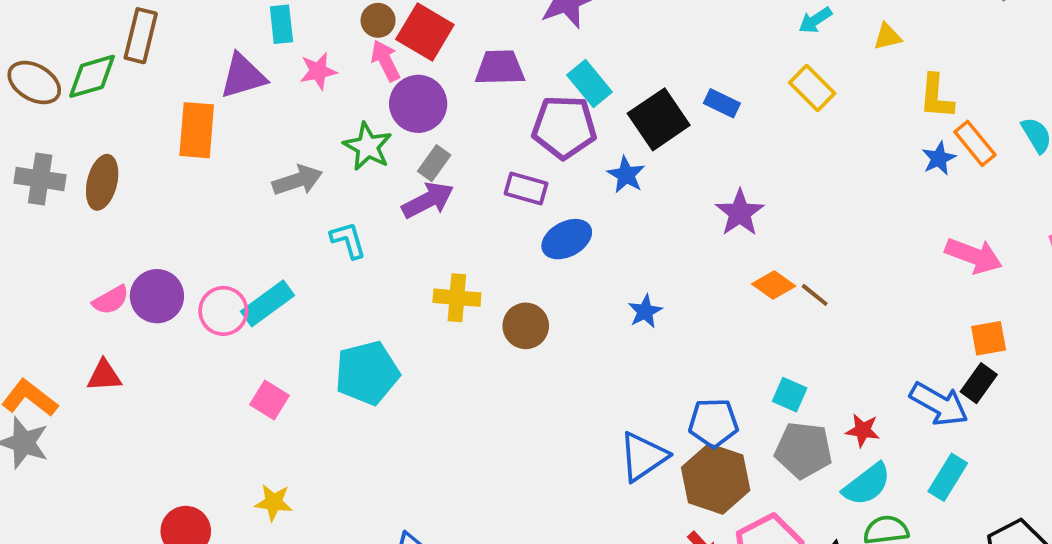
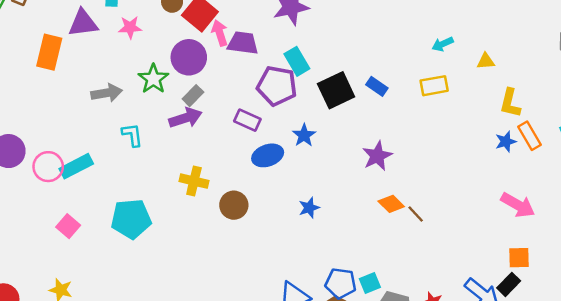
pink arrow: (385, 61) -> (220, 33), moved
yellow rectangle: (812, 88) -> (434, 86), turned -64
blue star: (626, 175) -> (304, 135), moved
cyan square: (790, 395) -> (370, 283), moved, turned 35

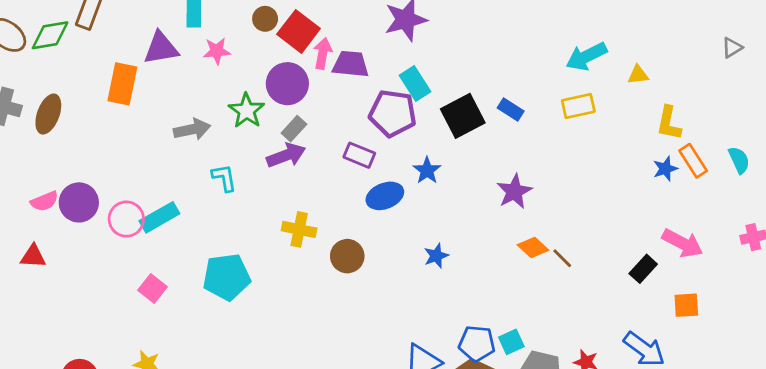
pink arrow: (220, 33) -> (323, 53), turned 30
cyan arrow: (443, 44) -> (586, 56), size x1.6
black rectangle: (509, 284) -> (643, 269), moved

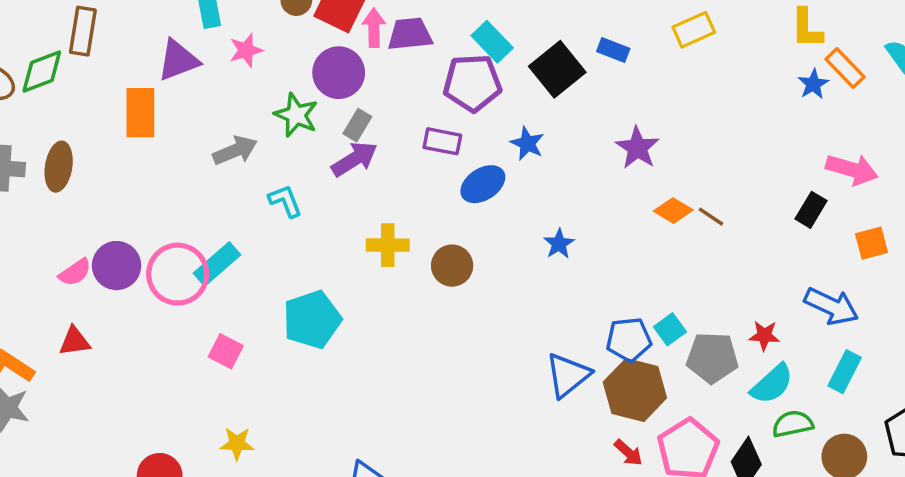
pink circle: (126, 219) -> (178, 274), size x1.4

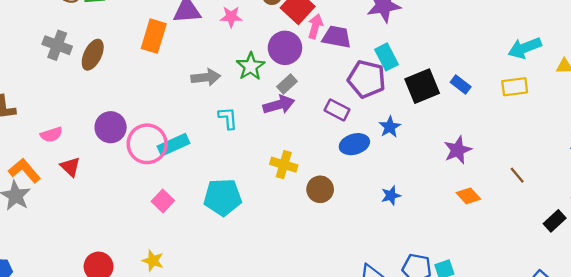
brown line: (711, 217) -> (517, 175), moved
pink semicircle: (75, 272) -> (51, 135), moved
red triangle: (74, 341) -> (70, 167), turned 35

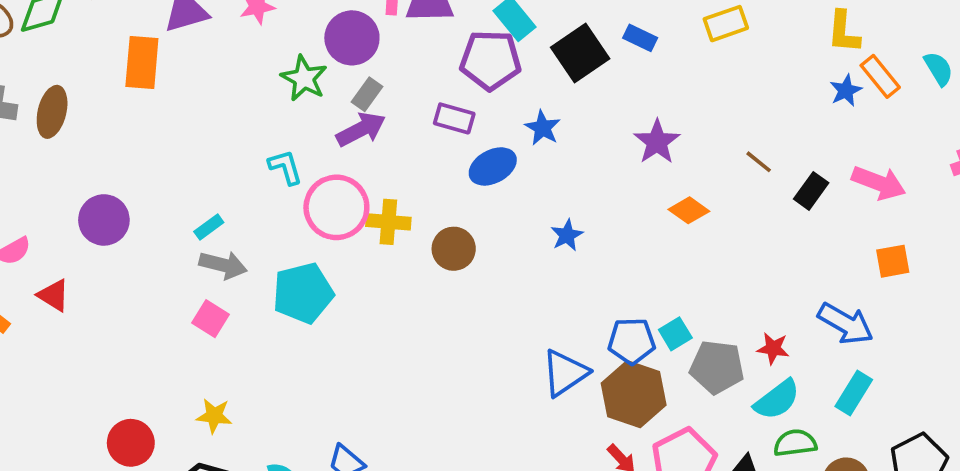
gray arrow: (206, 77) -> (223, 265), moved, turned 32
pink circle: (147, 144) -> (336, 207), moved
cyan rectangle: (174, 145) -> (209, 227), size x0.6
black rectangle: (555, 221) -> (811, 191), moved

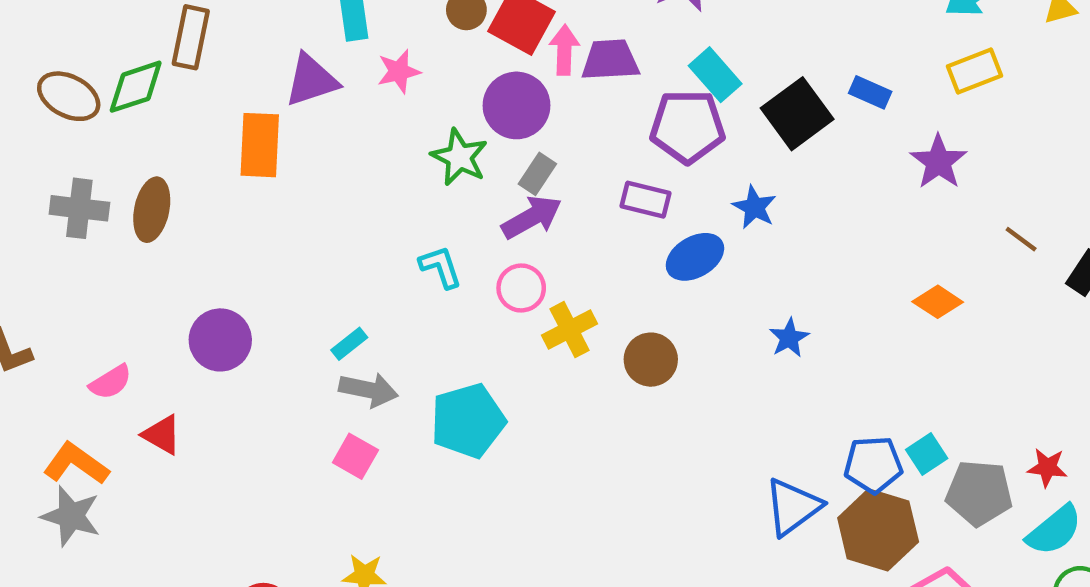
purple star: (657, 142) -> (938, 162), moved
pink circle: (336, 207) -> (521, 288), moved, size x0.6
yellow cross: (388, 222) -> (569, 330), turned -30

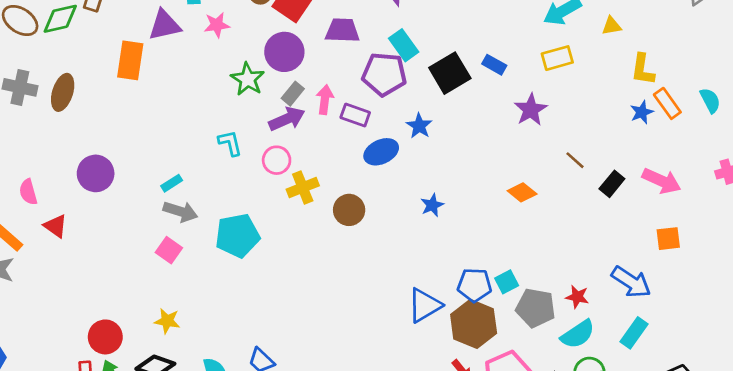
pink arrow: (564, 50) -> (325, 100), moved
pink semicircle: (111, 382) -> (28, 192), turned 100

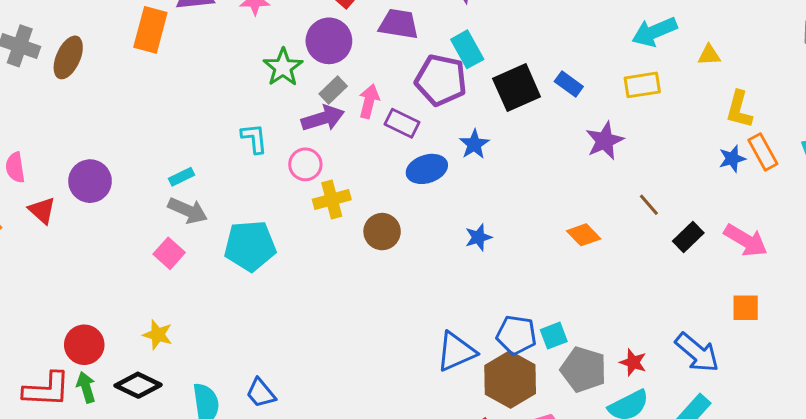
purple circle: (96, 173) -> (90, 181), moved

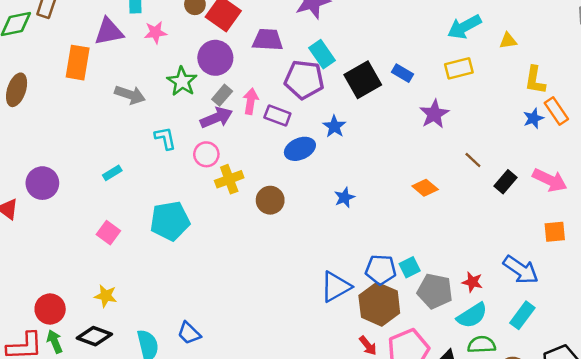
gray arrow: (188, 210) -> (130, 95), moved

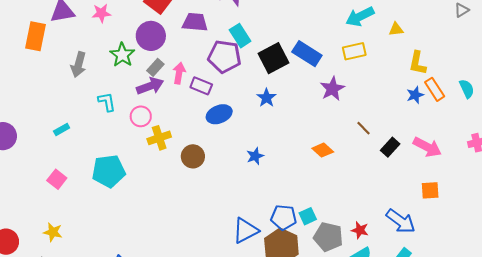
blue rectangle: (403, 73) -> (307, 54), size x1.6
gray arrow: (130, 95) -> (78, 65), turned 85
blue star: (334, 126) -> (266, 98), moved

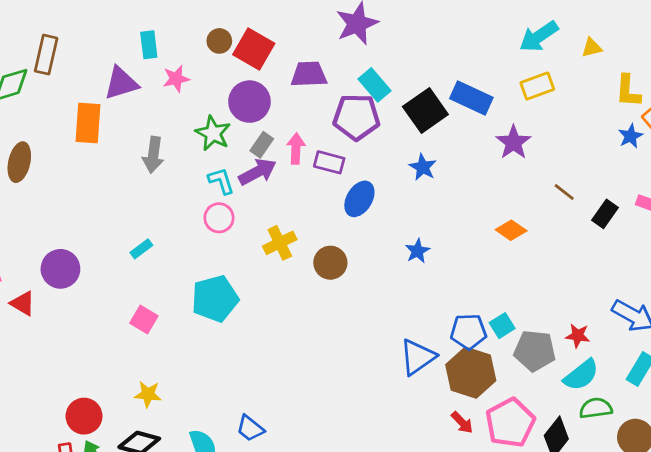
cyan L-shape: (107, 102) -> (221, 181), moved
blue ellipse: (219, 114) -> (359, 199), turned -30
pink circle: (141, 116) -> (219, 218), moved

